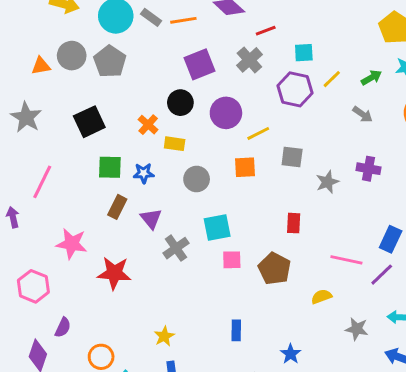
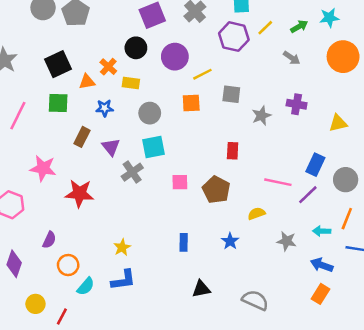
orange triangle: (41, 66) -> (87, 82), moved
green square: (110, 167) -> (58, 103), moved
cyan square: (217, 227) -> (153, 147), moved
purple semicircle: (63, 327) -> (49, 240), moved
blue star: (291, 354) -> (230, 241), moved

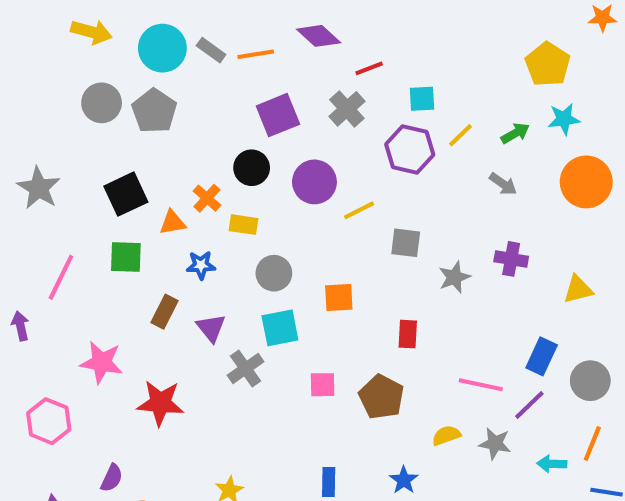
orange square: (191, 103) -> (339, 298), moved
gray star: (287, 241) -> (495, 444), moved

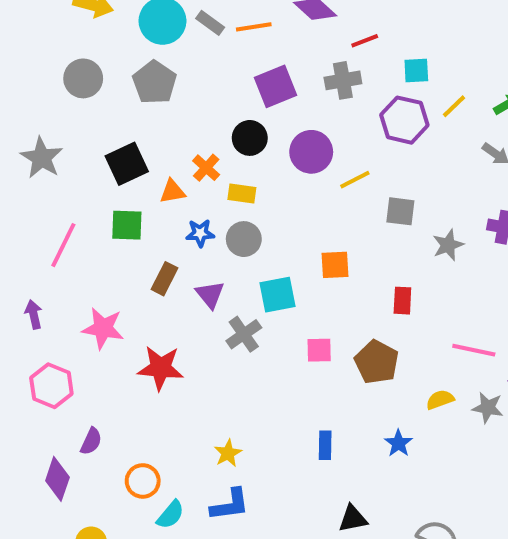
gray circle: (102, 103) -> (83, 78), moved
gray cross: (347, 109) -> (343, 80), turned 32
gray circle: (274, 273) -> (244, 239), moved
purple arrow: (20, 326) -> (34, 314), moved
purple semicircle: (112, 478) -> (91, 441), moved

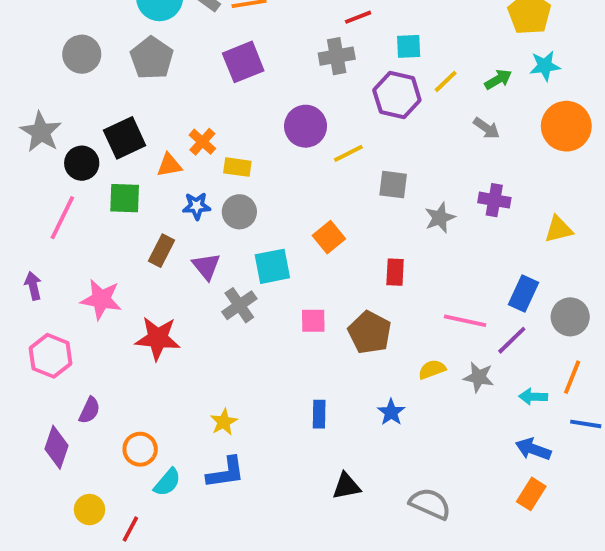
purple square: (276, 86) -> (243, 62), moved
black circle: (250, 138) -> (82, 163), moved
orange square: (335, 265) -> (329, 237), turned -36

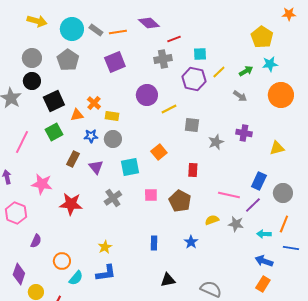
black circle: (82, 163) -> (32, 81), moved
green square: (125, 198) -> (54, 132), turned -30
gray cross: (239, 305) -> (113, 198), moved
purple diamond: (56, 447) -> (19, 274), moved

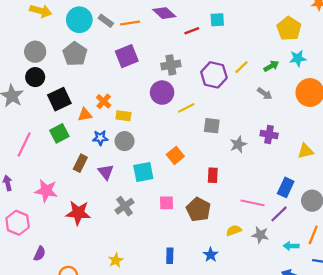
cyan square: (200, 54) -> (217, 20), moved
gray cross: (163, 59) -> (171, 65), moved

